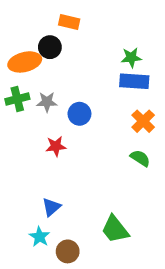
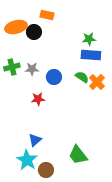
orange ellipse: (25, 62) -> (16, 27), moved
green semicircle: (140, 158) -> (82, 77), moved
cyan star: (40, 237) -> (27, 160), size x1.5

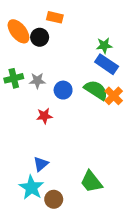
orange ellipse: (16, 27) -> (18, 31), turned 65
blue rectangle: (91, 55) -> (107, 64), turned 30
green semicircle: (82, 77) -> (96, 90), size x1.5

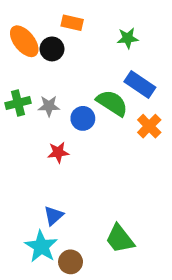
green star: (104, 45) -> (128, 38), moved
green semicircle: (96, 90) -> (112, 103), moved

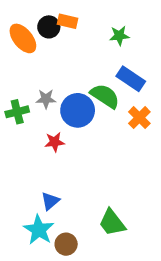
black circle: (52, 49) -> (49, 27), moved
green cross: (18, 103) -> (17, 112), moved
blue circle: (83, 118) -> (78, 110), size x1.5

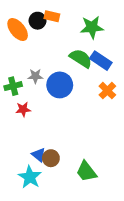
green star: (119, 36) -> (92, 27), size x1.5
green semicircle: (105, 96) -> (81, 58), moved
red star: (55, 142) -> (23, 109), moved
blue triangle: (50, 201) -> (39, 155), turned -40
brown circle: (66, 244) -> (51, 158), moved

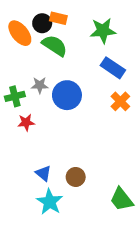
green semicircle: (81, 58) -> (55, 46), moved
brown circle: (51, 158) -> (76, 177), moved
green trapezoid: (86, 171) -> (122, 199), moved
cyan star: (30, 177) -> (50, 202), moved

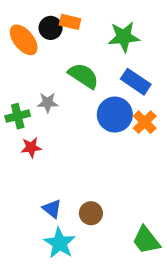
green semicircle: (55, 46) -> (83, 76), moved
blue circle: (67, 95) -> (115, 115), moved

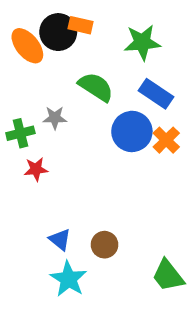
black circle: (51, 28) -> (58, 32), size x1.4

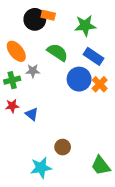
orange ellipse: (27, 46) -> (16, 51), moved
red star: (36, 169) -> (12, 106), moved
blue triangle: (60, 240) -> (32, 114), moved
cyan star: (68, 279) -> (41, 168), turned 30

